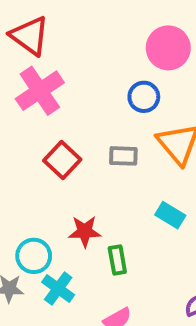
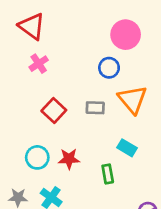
pink cross: (40, 91) -> (39, 64), size x0.6
cyan circle: (34, 256) -> (37, 157), moved
green rectangle: (117, 260) -> (108, 174), moved

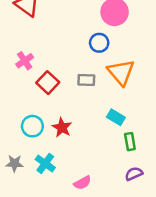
pink cross: (39, 64) -> (25, 61), moved
red star: (69, 159) -> (62, 127), turned 30
green rectangle: (108, 174) -> (130, 142), moved

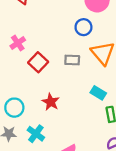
cyan circle: (32, 126) -> (14, 108), moved

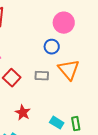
cyan rectangle: (98, 93) -> (57, 123), moved

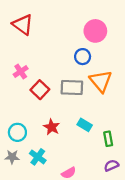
gray rectangle: (42, 76) -> (72, 88), size x1.5
cyan rectangle: (57, 123) -> (85, 125), moved

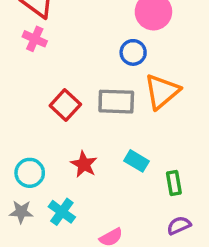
pink cross: (21, 72) -> (35, 39), moved, turned -32
orange triangle: (101, 81) -> (162, 91), turned 30

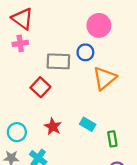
pink cross: (35, 39) -> (20, 43), turned -32
gray rectangle: (116, 102) -> (58, 61), moved

